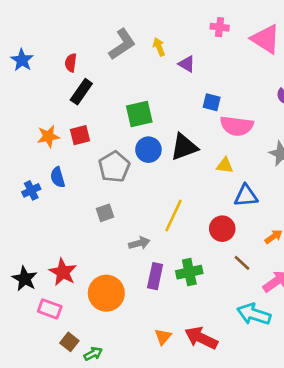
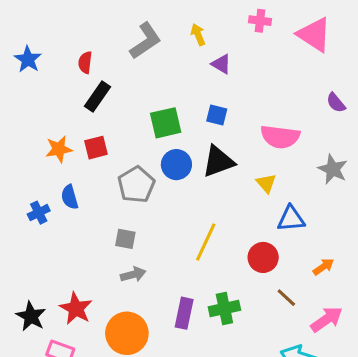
yellow arrow: (159, 47) -> (198, 35), moved
blue square: (212, 102) -> (217, 115), moved
yellow triangle: (225, 165) -> (266, 183), turned 42
gray square: (105, 213) -> (125, 239), turned 30
gray arrow: (139, 243) -> (133, 274), moved

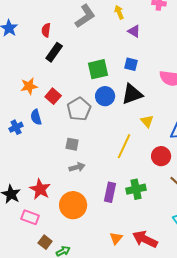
red square: (96, 148) -> (53, 96), moved, turned -35
yellow triangle: (266, 183) -> (147, 121), moved

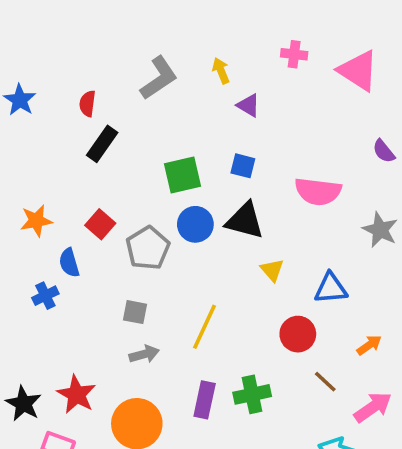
orange star: (29, 86) -> (36, 221), moved
black triangle: (132, 94) -> (245, 221), turned 35
blue cross: (16, 127) -> (45, 296), moved
yellow line: (124, 146) -> (205, 327), moved

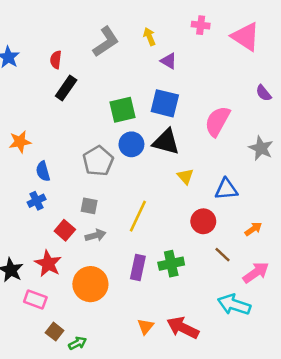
blue square: (243, 166) -> (165, 103), size x1.6
pink semicircle: (318, 191) -> (217, 121), turned 112
red square: (100, 224) -> (65, 230), moved
blue cross: (45, 296) -> (37, 201), moved

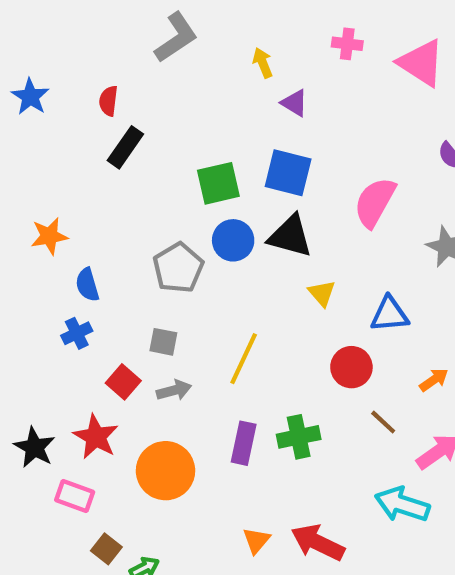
gray L-shape: (106, 42) -> (176, 37), moved

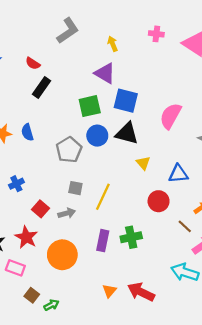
red semicircle: (108, 101) -> (33, 63), turned -64
purple triangle: (294, 103) -> (105, 73), moved, size x1.5
blue semicircle: (87, 285) -> (27, 132), moved
gray square: (163, 342) -> (75, 188), moved
brown line: (383, 422) -> (185, 226), moved

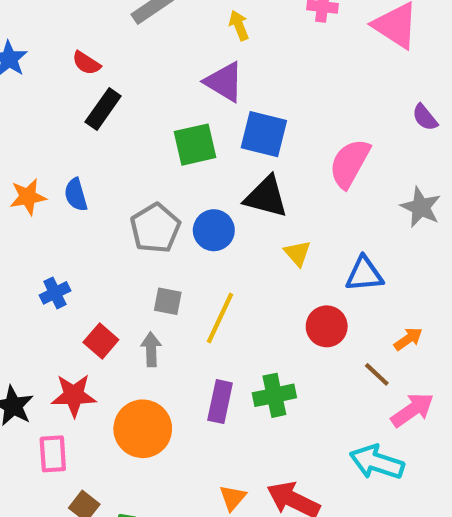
blue circle: (97, 136) -> (214, 230), moved
gray arrow: (67, 213) -> (151, 349), turned -77
red star: (26, 237) -> (74, 395), turned -30
pink rectangle: (15, 268) -> (53, 454), turned 66

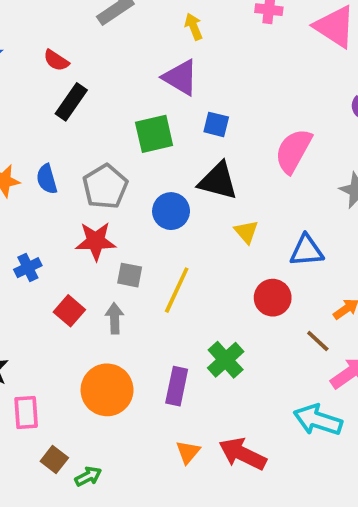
blue square: (264, 134) -> (216, 124), size x0.6
gray pentagon: (155, 228) -> (105, 187), moved
red star: (74, 395) -> (96, 241), moved
green cross: (274, 395) -> (226, 360), turned -30
purple rectangle: (220, 402) -> (177, 386), moved

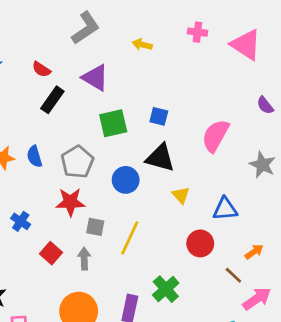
yellow arrow: (194, 27) -> (142, 45), turned -54
purple triangle: (180, 77) -> (95, 78), moved
blue cross: (28, 268) -> (21, 221), turned -30

